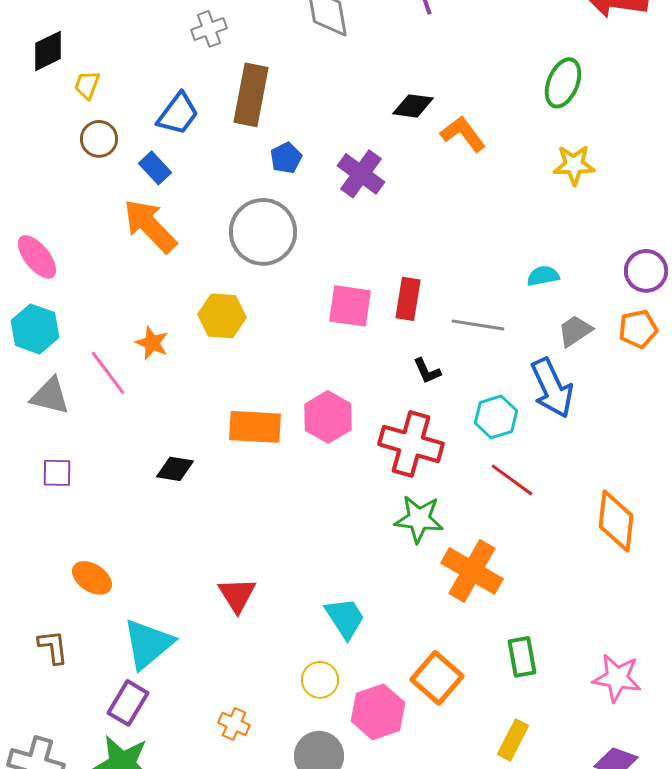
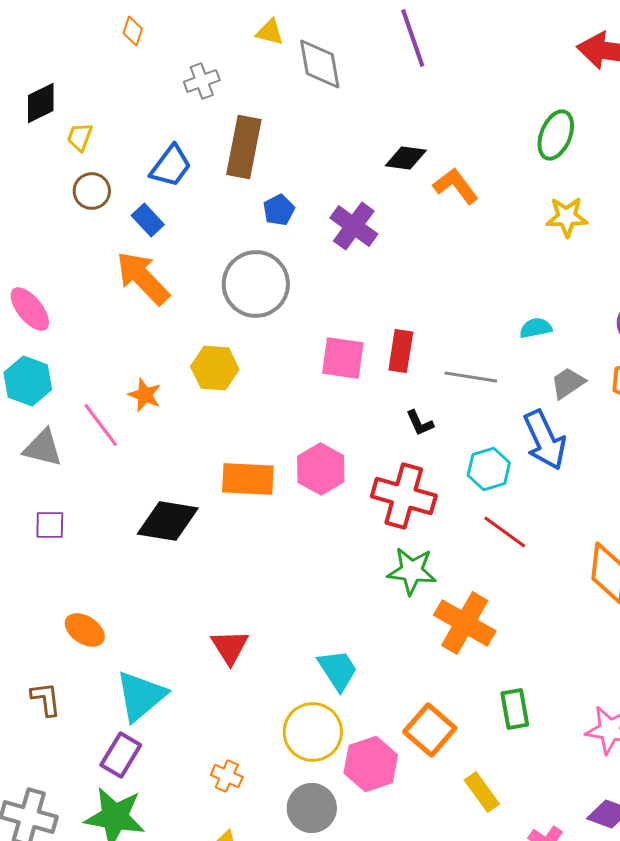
black diamond: (175, 469) -> (168, 521), size x1.6
yellow circle: (320, 680) -> (313, 732), size x1.6
yellow rectangle: (513, 740) -> (482, 792), moved, turned -63

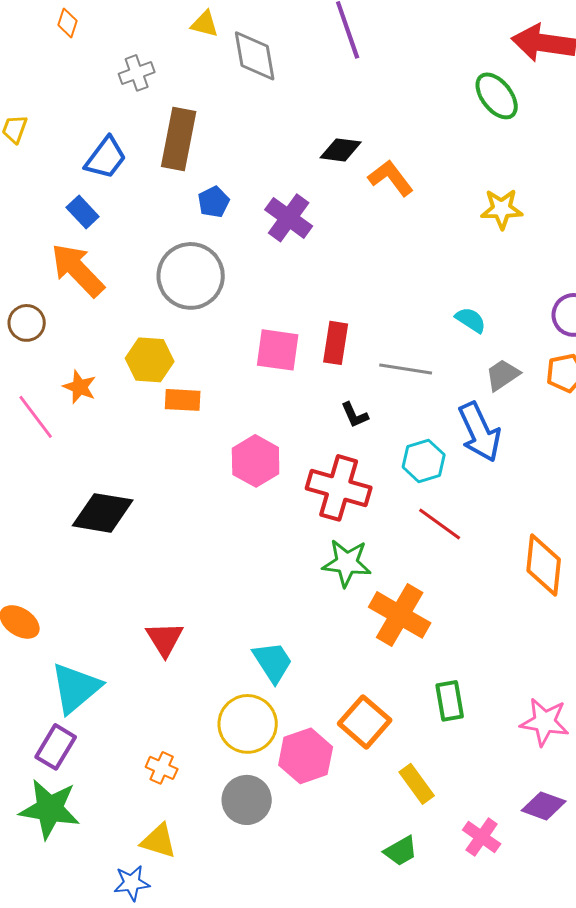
green ellipse: (556, 135) -> (497, 96), moved, turned -60
brown circle: (92, 191) -> (27, 323), moved
cyan semicircle: (536, 328) -> (471, 320), turned 44
orange rectangle: (248, 479) -> (183, 400), moved, size x0.7

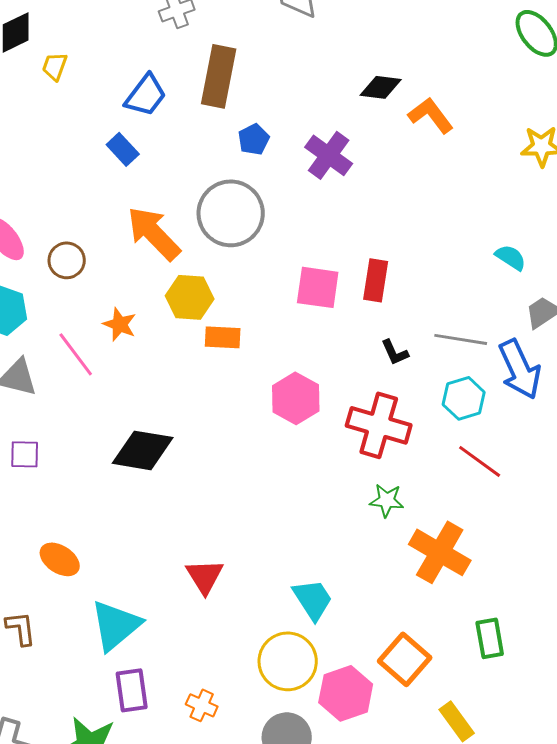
orange arrow: (78, 270) -> (154, 233), moved
gray line: (406, 369) -> (461, 339), moved
green star: (347, 563) -> (387, 500), size x0.7
purple rectangle: (56, 747) -> (132, 690), moved, turned -39

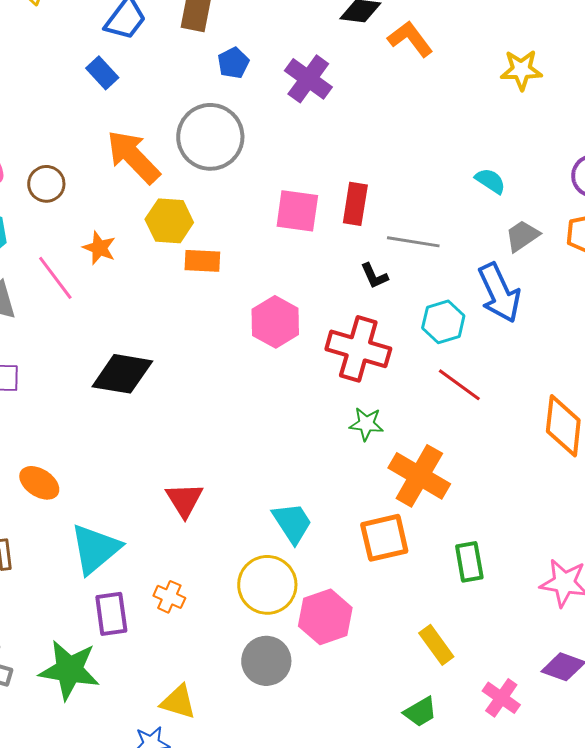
gray line: (461, 339) -> (413, 242), moved
orange square: (405, 659) -> (384, 538), moved, turned 36
orange cross: (202, 705) -> (169, 597), moved

